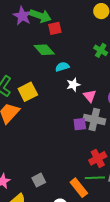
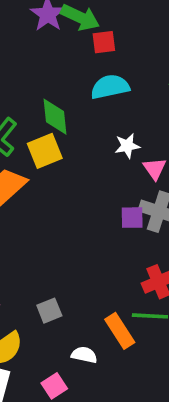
green diamond: (44, 50) -> (55, 117), moved, turned 30
cyan semicircle: (62, 67) -> (110, 87), moved, size x1.5

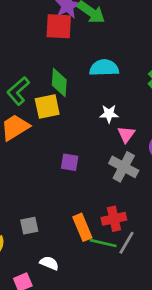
red square: (104, 42) -> (59, 26), moved, size x1.5
purple square: (132, 218) -> (70, 162), moved
orange rectangle: (120, 331) -> (82, 227), moved

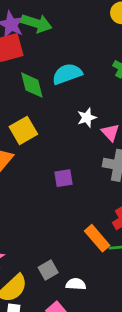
green diamond: (59, 82) -> (32, 85), moved
gray square: (29, 226) -> (48, 270), moved

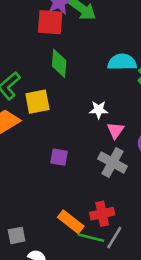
cyan semicircle: (67, 74) -> (122, 62), moved
orange rectangle: (97, 238) -> (71, 222), turned -30

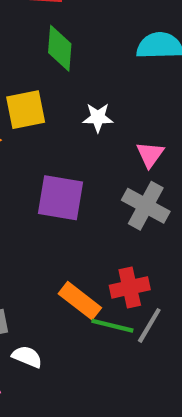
white star: (99, 110) -> (98, 117), moved
purple square: (59, 157) -> (60, 198), size x1.6

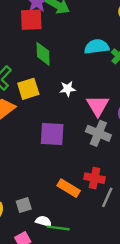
pink triangle: (150, 154) -> (98, 106), size x1.5
red cross: (130, 287) -> (95, 178), turned 30
green line: (112, 326) -> (58, 228), moved

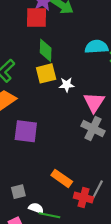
yellow square: (28, 89) -> (46, 73), moved
purple square: (52, 134) -> (26, 131), moved
red cross: (95, 178) -> (83, 197), moved

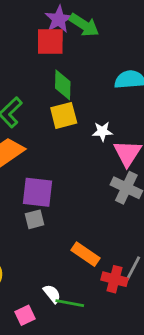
white star: (67, 85) -> (102, 131), moved
gray square: (18, 192) -> (34, 219), moved
white semicircle: (36, 208) -> (52, 294), turned 32

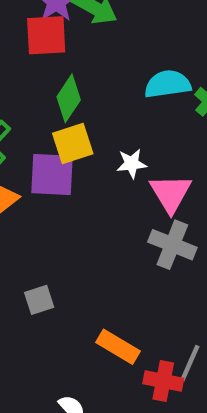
green diamond: (63, 85) -> (69, 98), turned 36
purple square: (38, 192) -> (52, 174), moved

